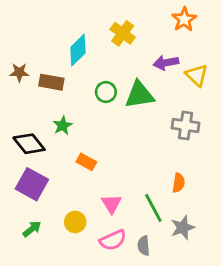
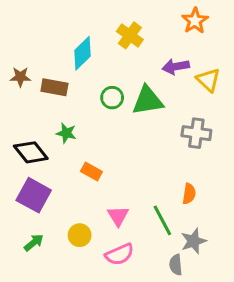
green star: (63, 126) -> (66, 133), turned -30
gray semicircle: (144, 246) -> (176, 265), moved

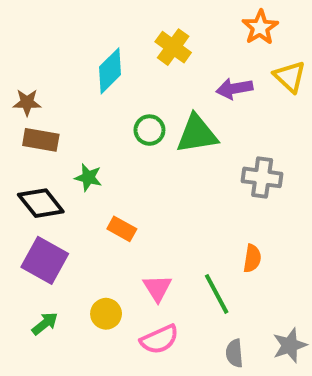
yellow triangle: (208, 80) -> (290, 77), moved
brown rectangle: (54, 87) -> (41, 140), moved
gray star: (193, 241) -> (290, 345), moved

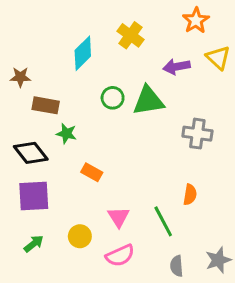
brown rectangle: (41, 140) -> (46, 105), moved
purple square: (45, 260) -> (34, 196), turned -32

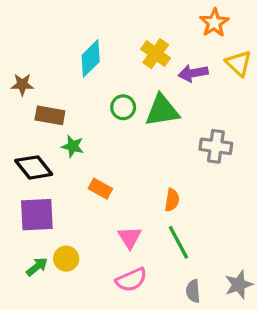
yellow cross: (130, 35) -> (156, 54), moved
orange semicircle: (190, 195) -> (172, 200), moved
yellow circle: (80, 236) -> (66, 259), moved

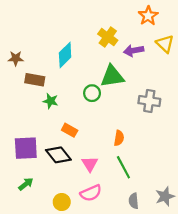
cyan diamond: (91, 58) -> (65, 55), moved
green circle: (123, 107) -> (92, 93), moved
black diamond: (34, 167) -> (58, 155), moved
yellow circle: (66, 259) -> (62, 202), moved

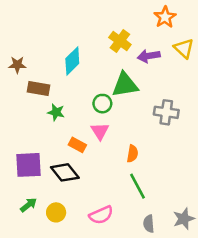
pink triangle: (90, 164) -> (100, 131), moved
yellow circle: (62, 202) -> (56, 212), moved

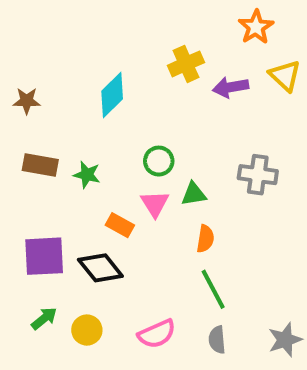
yellow cross: (120, 41) -> (186, 64), turned 30
green triangle: (125, 85) -> (194, 194), moved, size x0.6
brown rectangle: (39, 89) -> (40, 165), moved
gray semicircle: (149, 224) -> (217, 340), moved

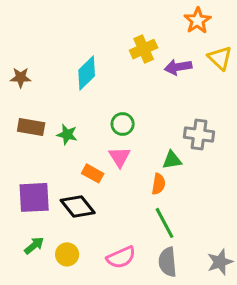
green triangle: (194, 194) -> (172, 160), moved
gray semicircle: (217, 340) -> (168, 262), size x1.4

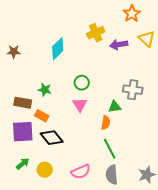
brown rectangle: (31, 127) -> (23, 103), moved
orange rectangle: (93, 173) -> (42, 116), moved

